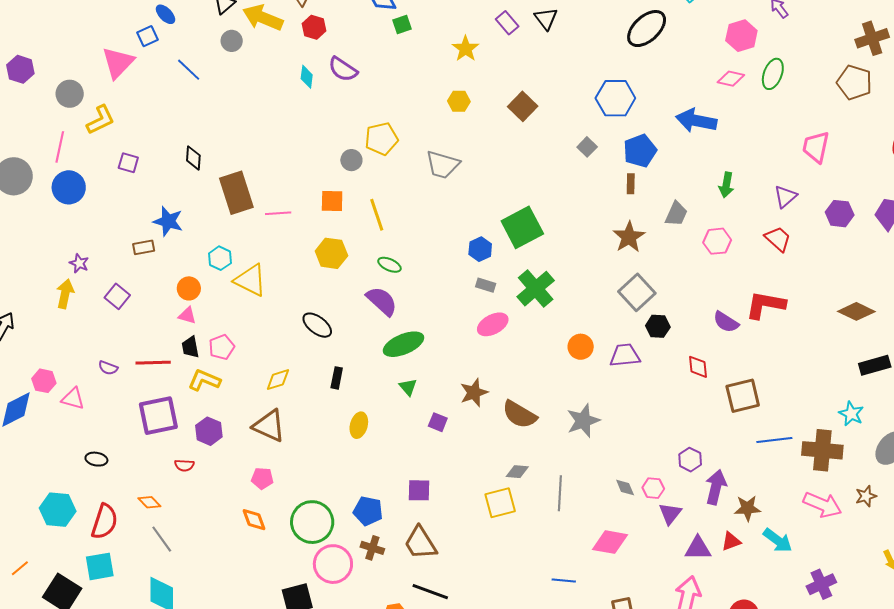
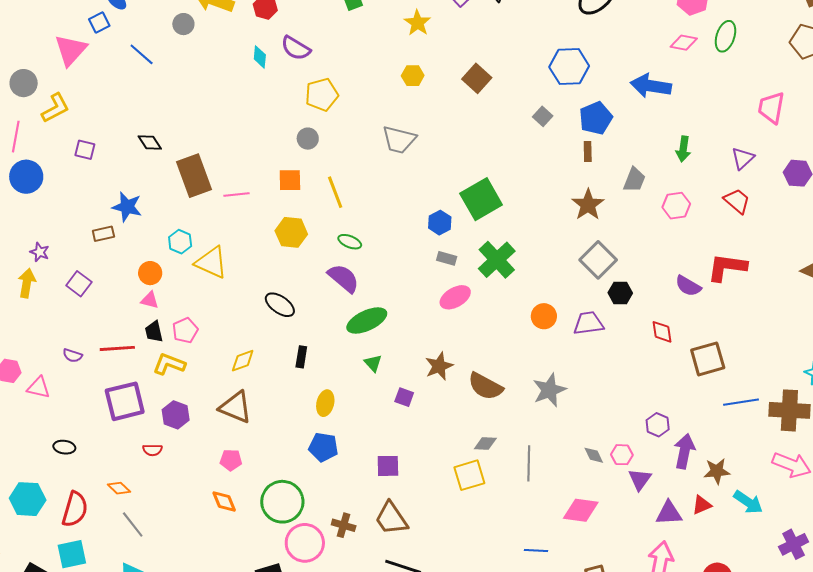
yellow pentagon: (381, 139) -> (322, 95), moved
black diamond: (193, 158) -> (150, 143), turned -35
blue pentagon: (368, 511) -> (323, 447), moved

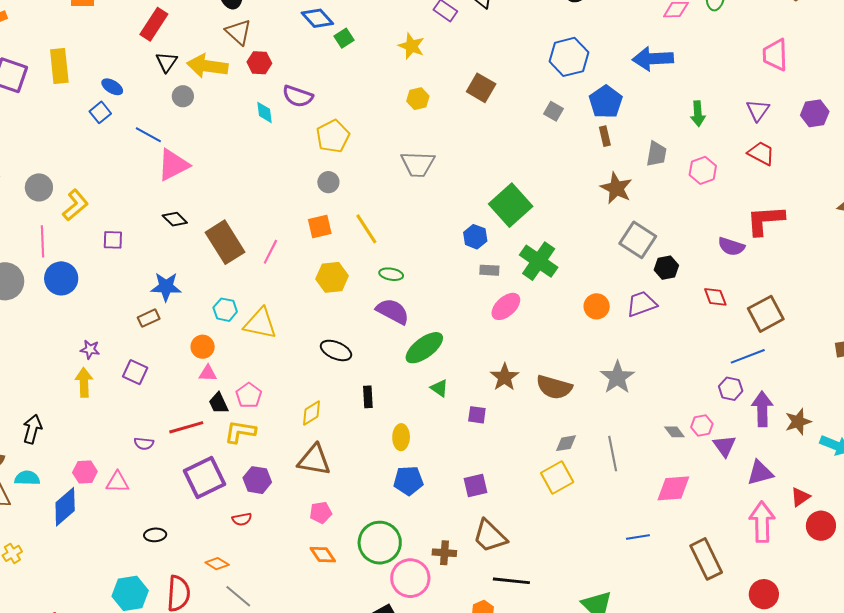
pink triangle: (71, 50) -> (173, 165), moved, turned 33
pink line: (236, 194) -> (270, 252), turned -45
blue line: (741, 402) -> (748, 356), moved
red triangle: (702, 505) -> (800, 497), moved

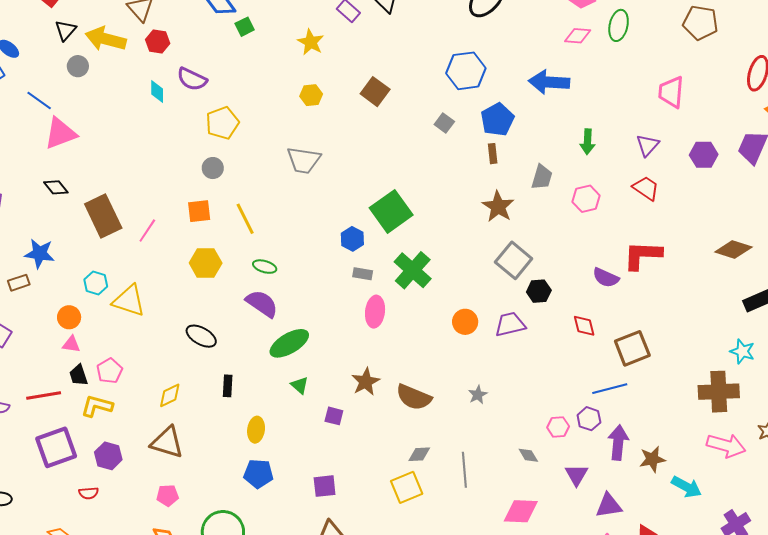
pink ellipse: (506, 306) -> (375, 312), turned -48
gray star: (617, 377) -> (478, 395), size x0.6
pink hexagon: (702, 425) -> (558, 427), moved

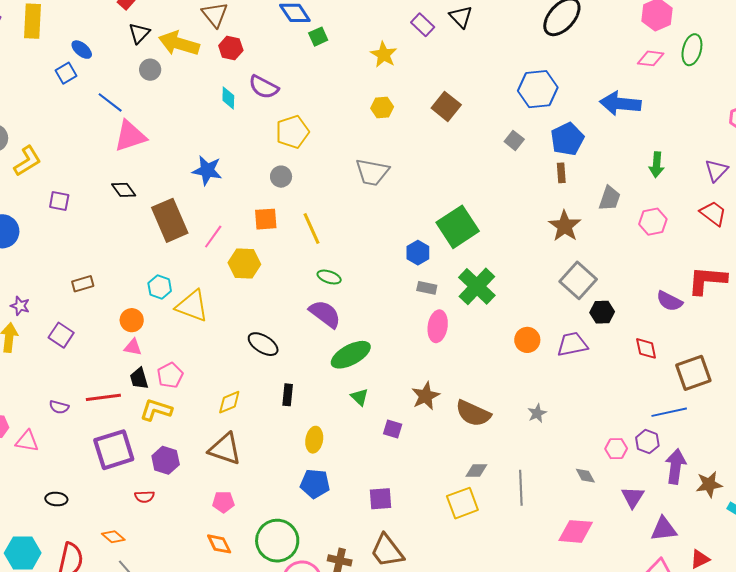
blue star: (39, 254) -> (207, 170), moved
yellow hexagon: (206, 263) -> (244, 264), moved

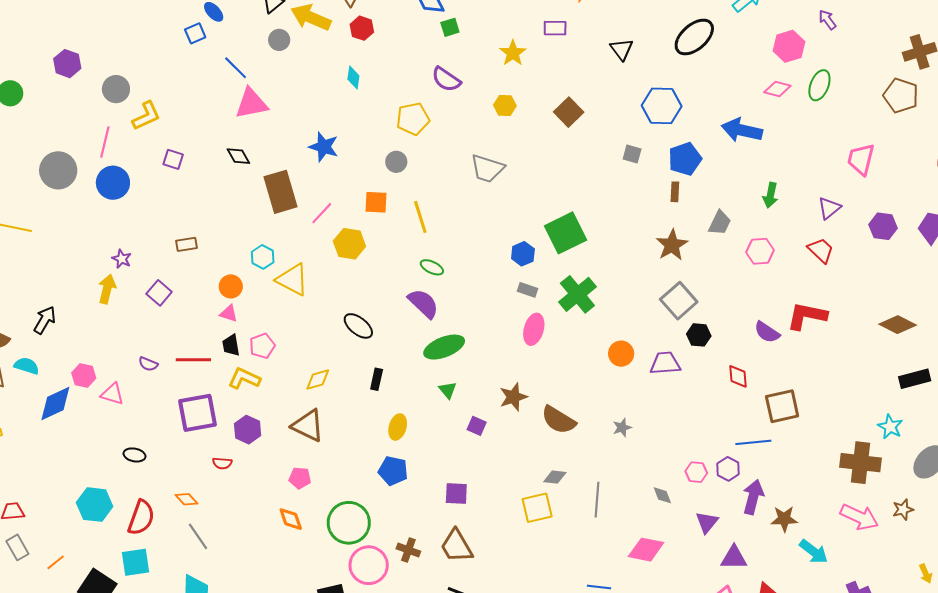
black triangle: (461, 17) -> (622, 49), moved
purple rectangle: (423, 25) -> (555, 28), turned -50
purple semicircle: (264, 87) -> (446, 79), moved
gray square: (514, 140) -> (632, 154), turned -30

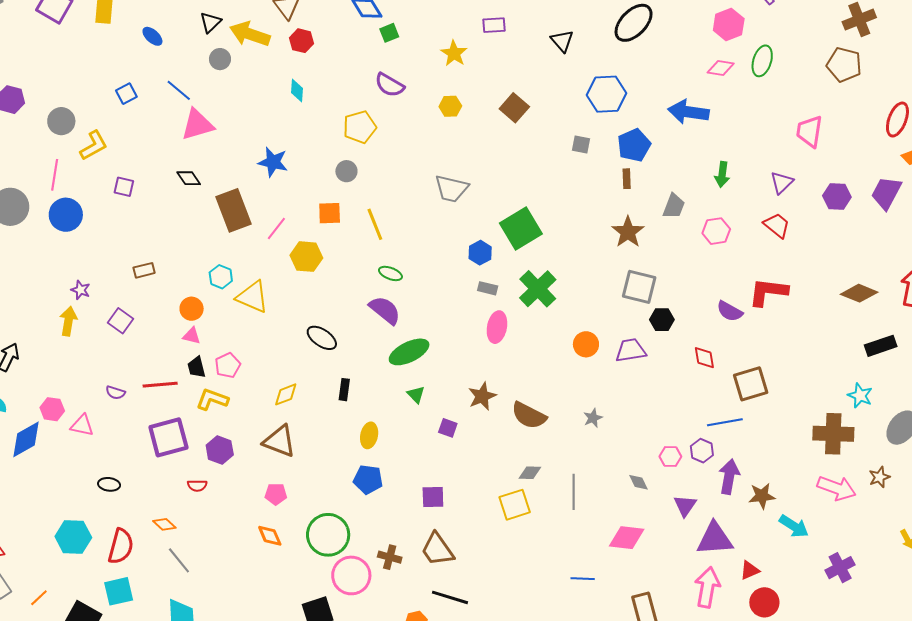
blue square: (195, 33) -> (126, 94), moved
gray trapezoid: (487, 168) -> (452, 189), moved
gray square: (679, 301) -> (639, 287), turned -30
purple triangle: (734, 558) -> (715, 539), size x1.4

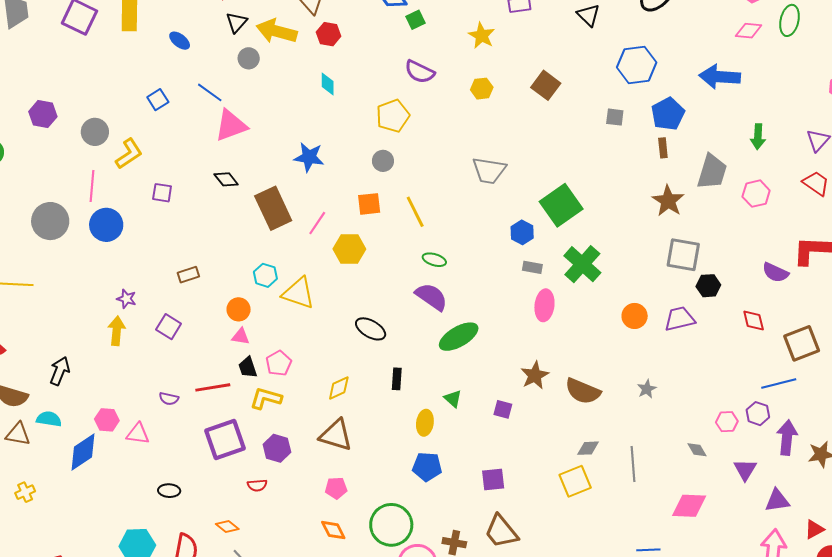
gray trapezoid: (674, 206) -> (712, 172), size x1.4
green triangle: (416, 395) -> (453, 399), moved
purple triangle: (715, 539) -> (777, 501), size x0.7

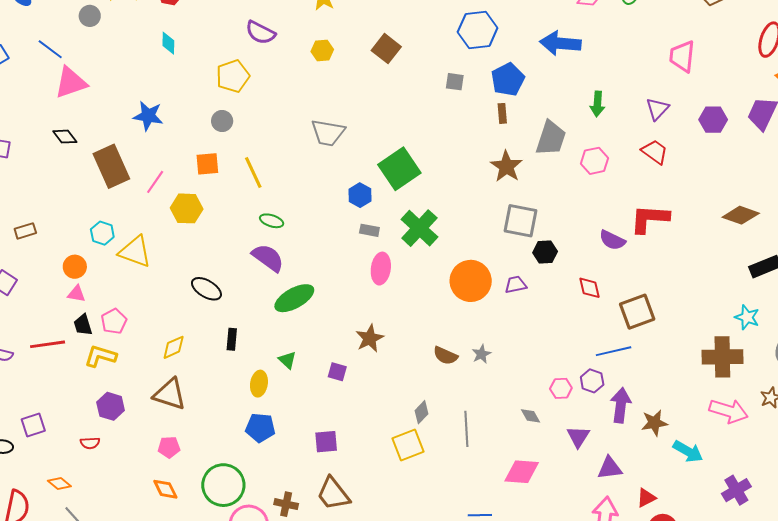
orange circle: (635, 316) -> (471, 281), size x1.6
purple trapezoid: (680, 319) -> (516, 285), size x0.7
brown semicircle: (583, 391) -> (445, 356), moved, size x0.7
purple square: (225, 439) -> (33, 425), moved, size x0.6
gray diamond: (588, 448) -> (422, 412), turned -45

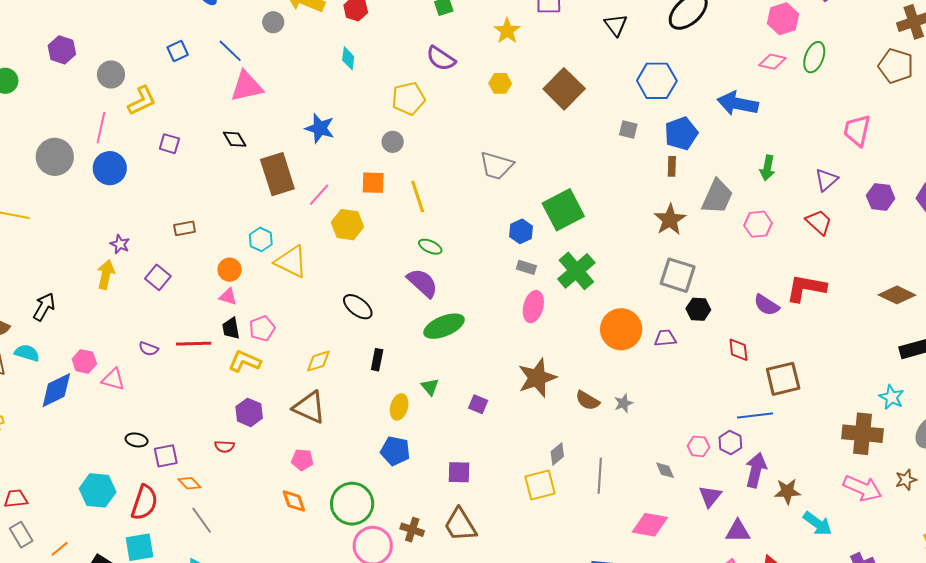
brown square: (386, 49) -> (564, 89), size x1.4
brown star: (370, 338) -> (537, 378), moved, size x1.4
purple square: (33, 425) -> (166, 456), moved

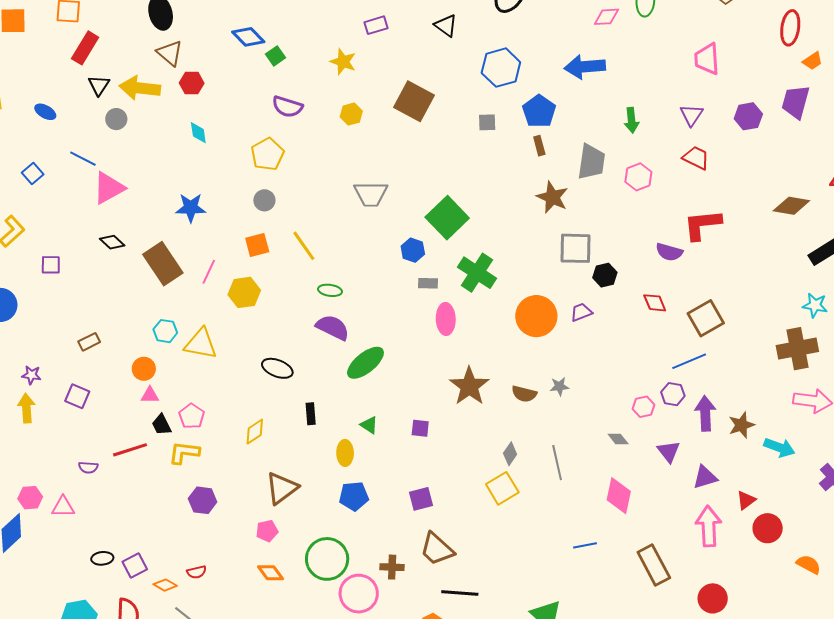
gray star: (623, 403) -> (559, 386), turned 30
brown triangle: (309, 407) -> (282, 488), moved, turned -45
red semicircle: (224, 446) -> (197, 572), moved
pink diamond: (650, 525) -> (619, 496), turned -72

